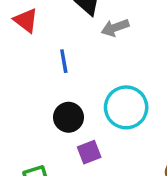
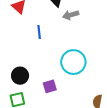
black circle: (69, 117) -> (20, 76), moved

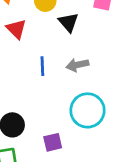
gray arrow: (71, 15) -> (77, 65), moved

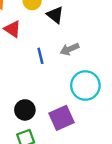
purple square: (53, 142) -> (62, 118), size x1.5

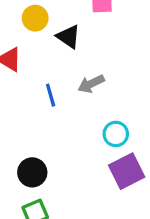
cyan circle: (85, 86) -> (116, 134), size x0.6
purple square: (62, 118) -> (127, 171), moved

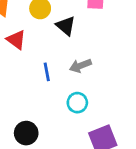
cyan circle: (116, 134) -> (77, 103), moved

